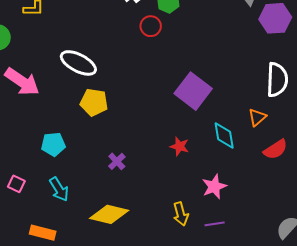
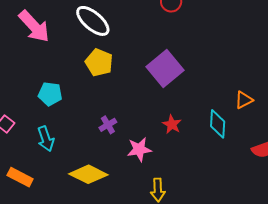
purple square: (193, 91) -> (165, 68), moved
orange triangle: (257, 117) -> (244, 100), moved
pink star: (214, 187) -> (139, 149), moved

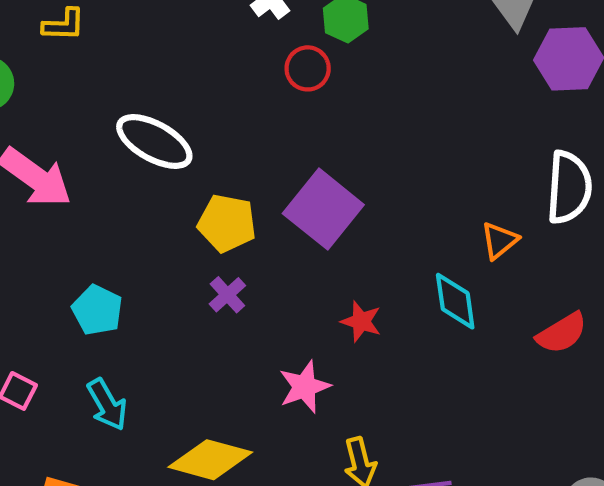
yellow pentagon: (99, 63) -> (227, 223), moved
cyan pentagon: (50, 94) -> (97, 310), turned 30
purple cross: (108, 125) -> (227, 295), moved

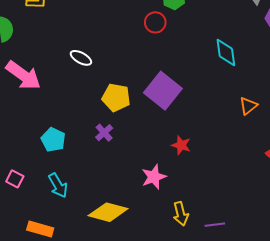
white ellipse: (154, 141) -> (81, 58), size x0.6
purple cross: (227, 295) -> (104, 133), moved
cyan diamond: (455, 301) -> (226, 53), moved

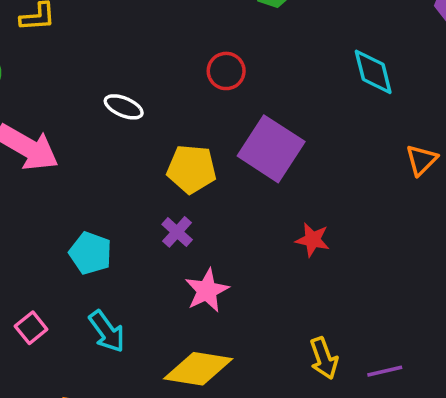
red circle: (155, 22) -> (226, 71), moved
pink star: (154, 177) -> (207, 290), moved
pink square: (15, 179) -> (31, 328), turned 30

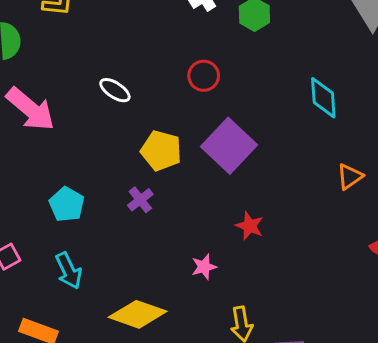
pink star: (207, 290) -> (204, 267), moved, size x0.7

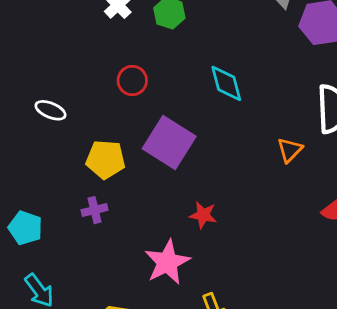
cyan diamond: (323, 98) -> (226, 83), moved
purple cross: (140, 200) -> (95, 210), turned 35
pink star: (204, 267) -> (167, 262), size x1.8

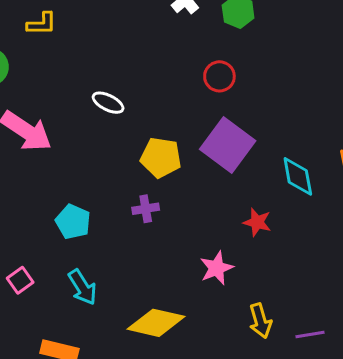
red circle: (132, 81) -> (219, 76), moved
cyan diamond: (226, 83) -> (298, 176), moved
pink star: (167, 262) -> (217, 268), size x0.7

